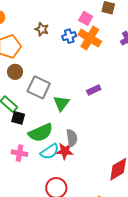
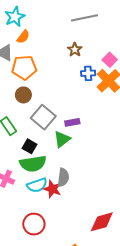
brown star: (42, 29) -> (75, 50), moved
purple rectangle: (94, 90) -> (72, 122), moved
black square: (18, 118) -> (30, 146), moved

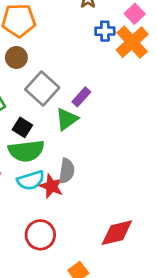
purple rectangle: (72, 122) -> (81, 97), turned -40
red circle: (34, 224) -> (40, 235), moved

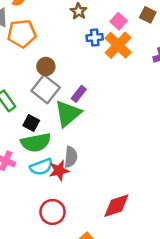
brown circle: (16, 57) -> (46, 66), moved
green triangle: (67, 119) -> (68, 114), size x1.4
red star: (52, 186) -> (59, 170), turned -30

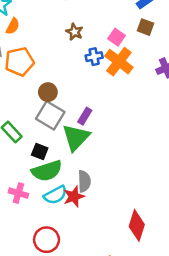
red diamond: (116, 206) -> (137, 225), turned -48
red circle: (53, 212) -> (47, 240), moved

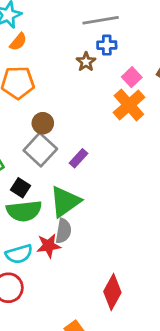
blue cross: (94, 57) -> (107, 45), moved
green triangle: (76, 137) -> (65, 201), moved
cyan semicircle: (55, 195) -> (19, 254), moved

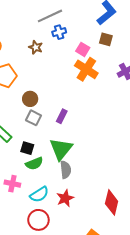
brown star: (86, 62) -> (36, 47), moved
gray square: (40, 150) -> (34, 118), size x0.7
green semicircle: (24, 211) -> (34, 163), size x0.7
red star: (49, 246) -> (65, 198), moved

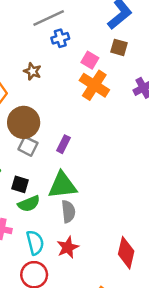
brown star: (36, 47) -> (32, 71), moved
brown circle: (30, 99) -> (24, 122), size x1.6
green triangle: (61, 149) -> (62, 185), turned 45
cyan semicircle: (39, 194) -> (35, 243), turned -72

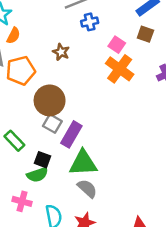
purple rectangle: (64, 144) -> (71, 134), moved, size x1.5
green semicircle: (29, 204) -> (37, 175), moved
gray semicircle: (68, 211) -> (87, 188), turned -45

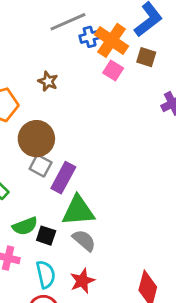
blue cross: (90, 22) -> (90, 37), moved
orange cross: (120, 69) -> (112, 40), moved
black square: (42, 160) -> (46, 236), moved

